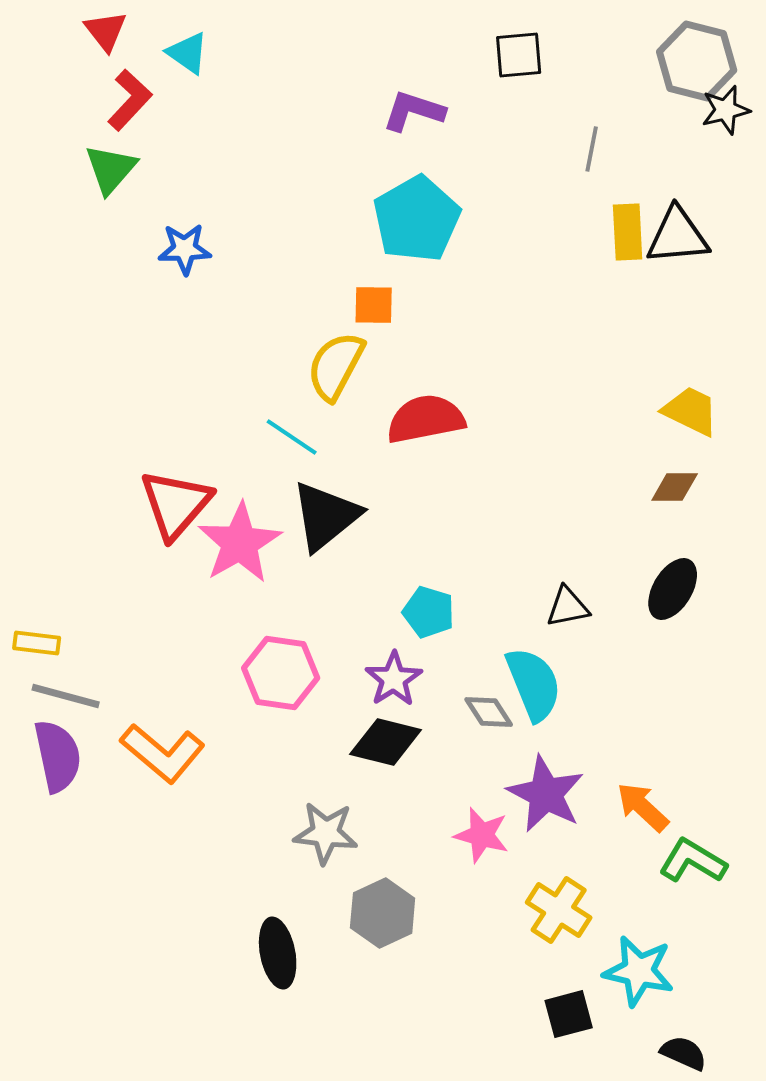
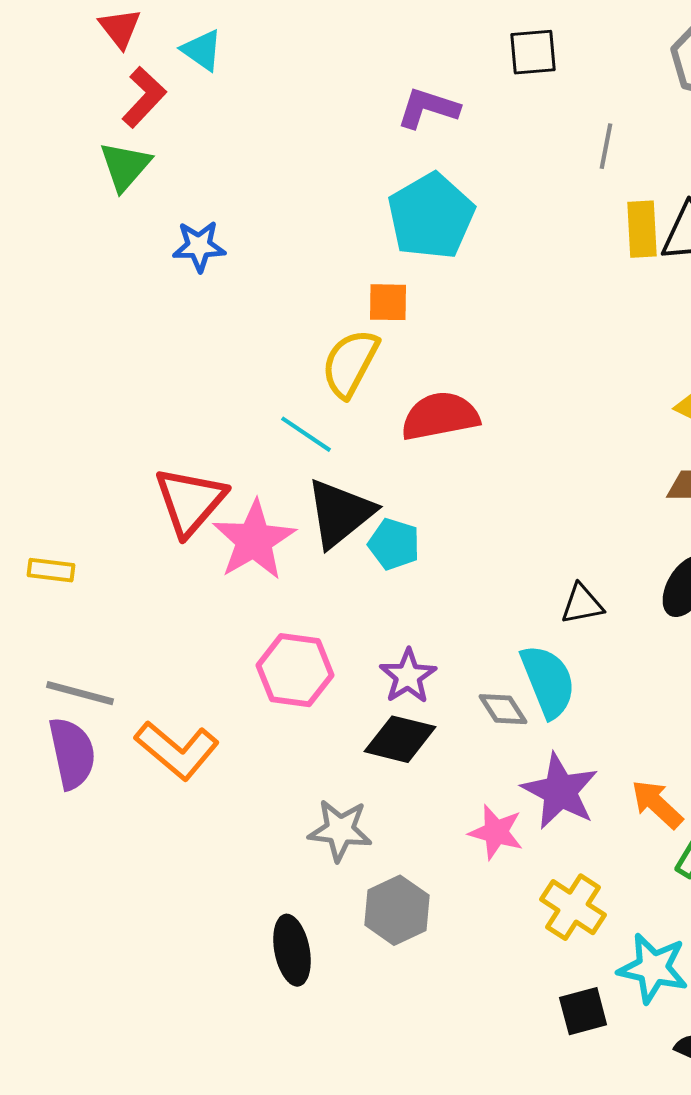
cyan pentagon: (429, 612) -> (394, 544), moved
yellow rectangle: (37, 643) -> (51, 570), moved

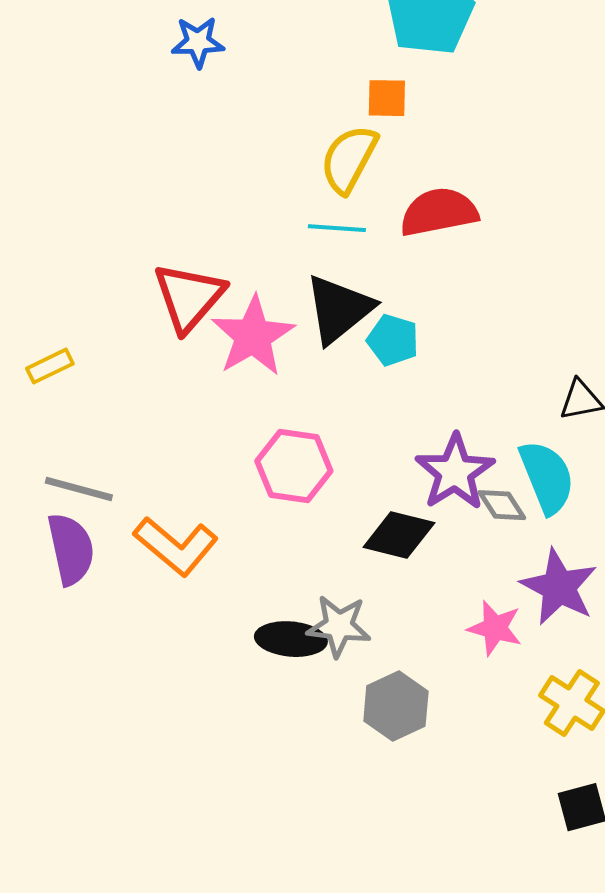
cyan line: (306, 434) -> (337, 228), moved, turned -30
yellow rectangle: (51, 570) -> (50, 366), turned -33
purple star: (408, 676) -> (455, 472), moved, size x1.4
black ellipse: (292, 950) -> (291, 639), moved, turned -74

